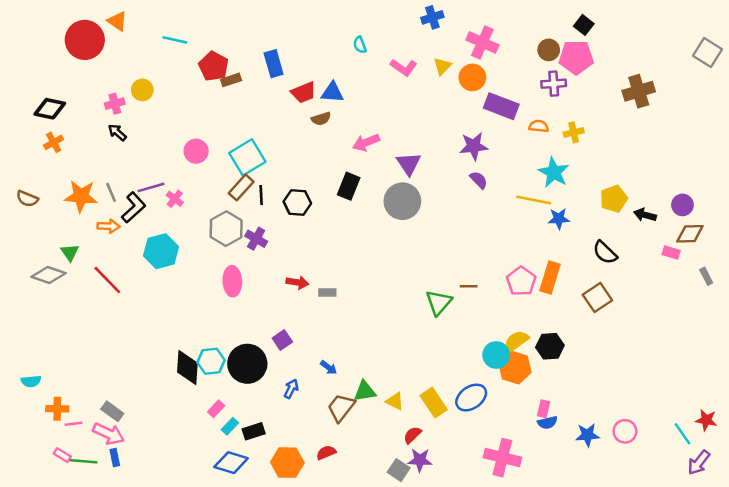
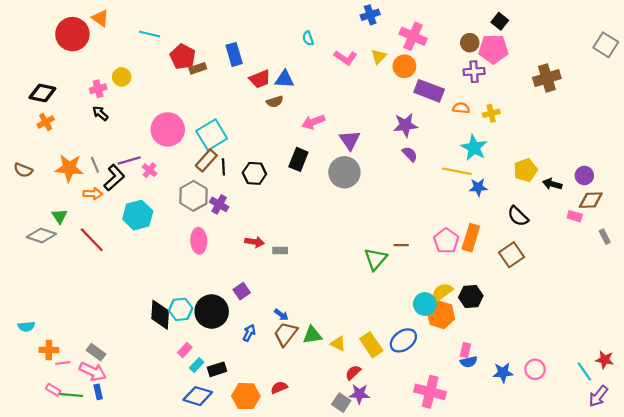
pink circle: (196, 151) -> (168, 129), size x1.6
brown trapezoid: (341, 408) -> (286, 334), moved

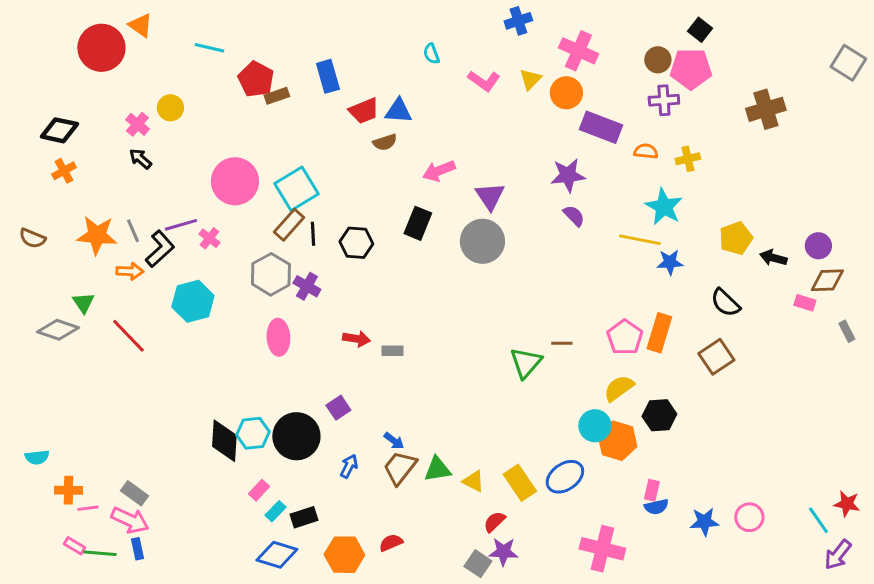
pink cross: (98, 89) -> (137, 124), turned -35
yellow semicircle: (442, 292) -> (619, 388), moved

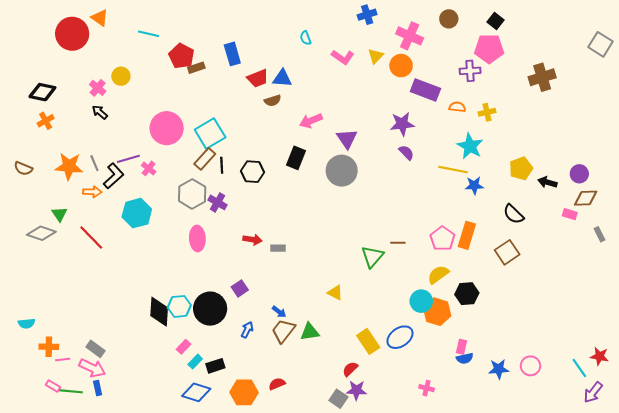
brown circle: (658, 60) -> (449, 19), moved
yellow triangle: (473, 481) -> (335, 293), moved
pink cross: (602, 549) -> (427, 388), size x0.5

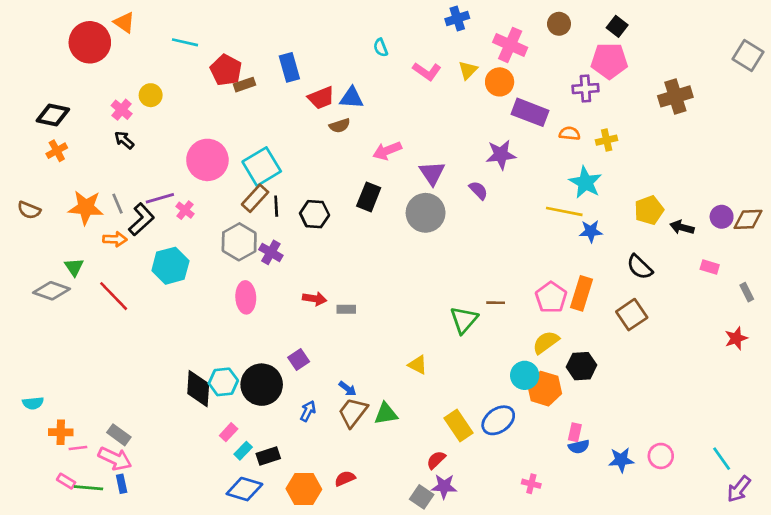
purple semicircle: (406, 153) -> (478, 190), moved
brown diamond: (586, 198) -> (748, 219), moved
red star: (599, 356) -> (736, 338), moved, turned -30

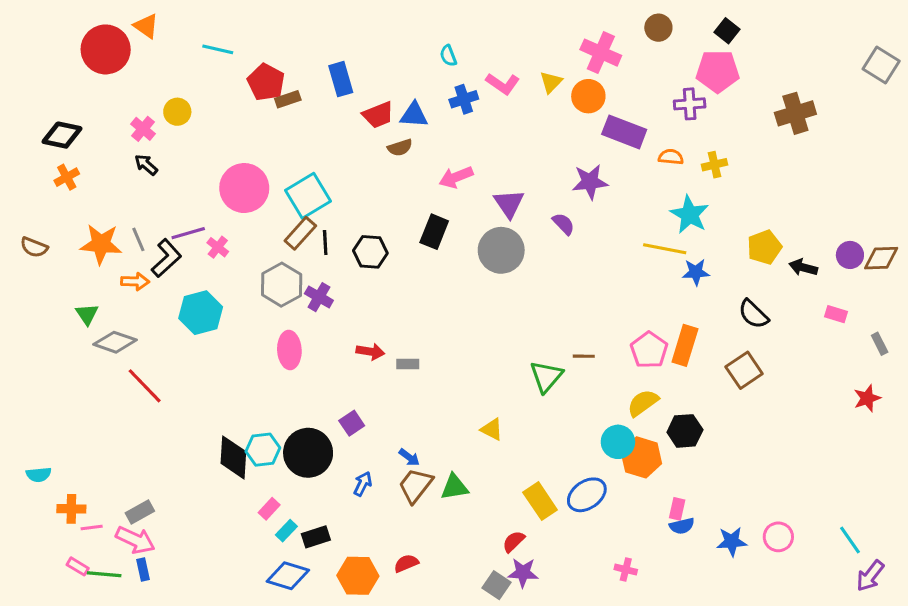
blue cross: (457, 18) -> (464, 99), moved
gray diamond: (51, 291) -> (115, 342), moved
red line: (114, 296) -> (145, 386), moved
gray rectangle: (119, 435) -> (140, 512), turned -65

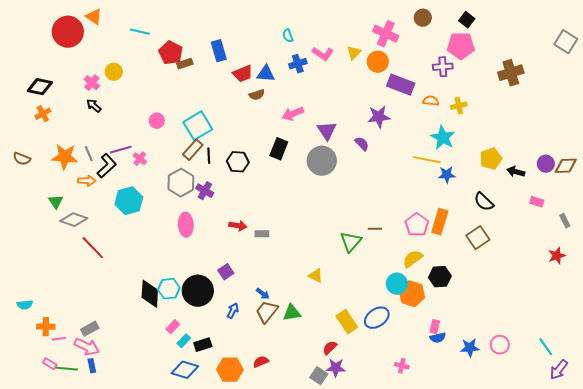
pink circle: (244, 188) -> (157, 121), size x0.5

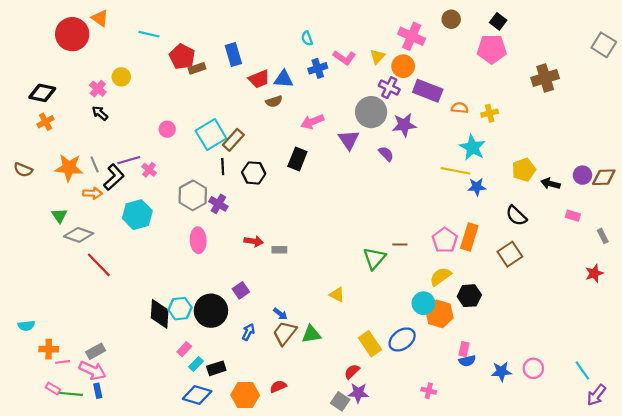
purple cross: (443, 67) -> (389, 88), moved, turned 30
brown rectangle: (193, 150) -> (233, 140), moved
gray circle: (322, 161) -> (371, 112), moved

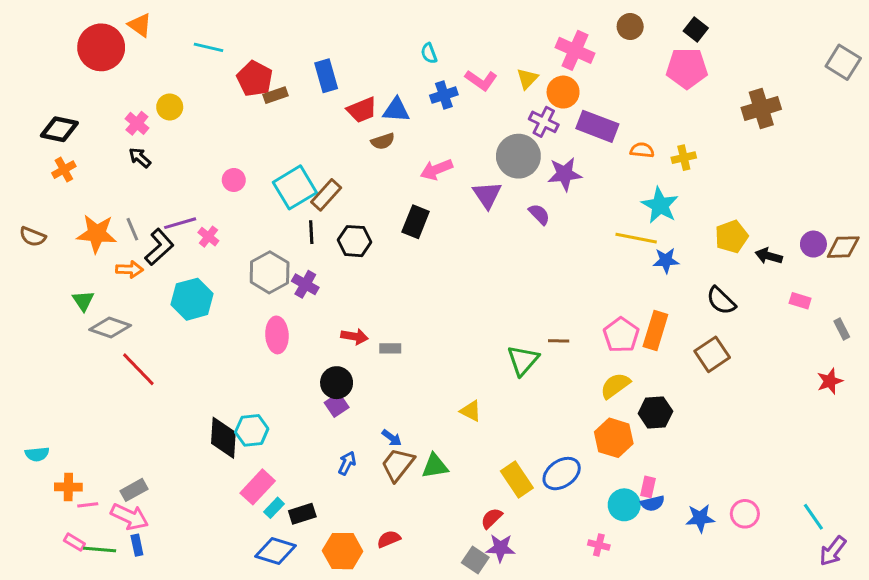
cyan circle: (423, 303) -> (624, 505), moved
black circle: (211, 311) -> (337, 383), moved, size x0.7
pink rectangle: (184, 349) -> (258, 487), size x1.6

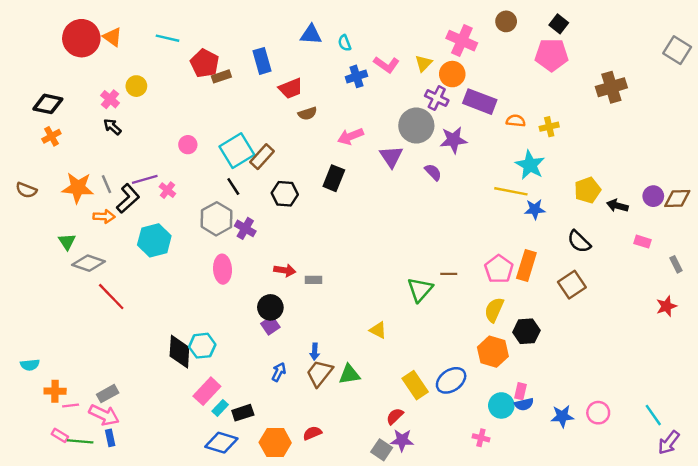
orange triangle: (140, 25) -> (112, 37), moved
blue triangle: (396, 110) -> (311, 35), moved
black line: (311, 232) -> (233, 187), moved, turned -30
yellow semicircle: (615, 386) -> (494, 310), turned -30
blue arrow: (392, 438) -> (315, 352), turned 56

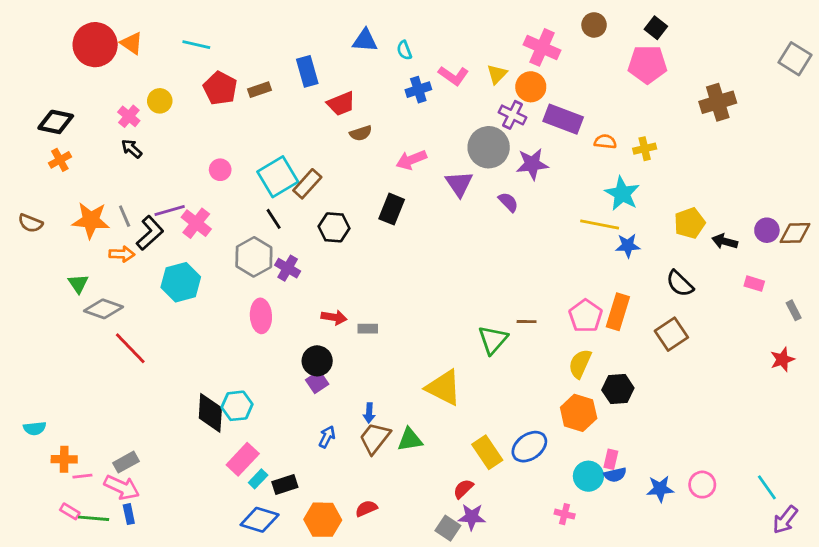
red pentagon: (205, 63) -> (220, 88), moved
pink cross: (167, 190) -> (196, 223), size x1.5
yellow triangle: (378, 330) -> (444, 388), size x1.8

